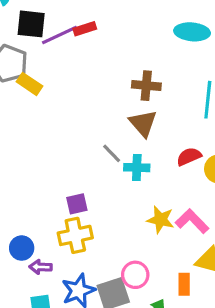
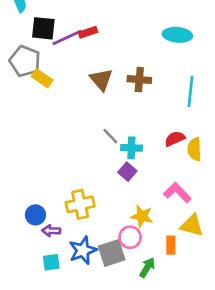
brown triangle: (143, 123) -> (101, 80), moved
purple square: (77, 204) -> (127, 172), moved, turned -36
yellow star: (160, 220) -> (142, 216), moved

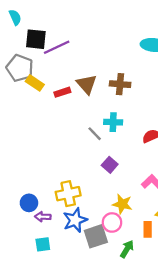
red rectangle: (88, 32) -> (62, 92), moved
cyan cross: (131, 148) -> (113, 122), moved
blue star: (83, 250) -> (75, 220), moved

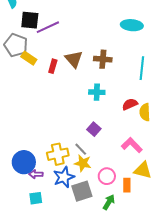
red rectangle: (62, 92) -> (53, 66), turned -56
gray line: (95, 134) -> (81, 149), moved
blue circle: (29, 203) -> (24, 162), size x1.5
yellow star: (122, 204) -> (83, 163), moved
pink circle: (112, 222) -> (107, 176), moved

